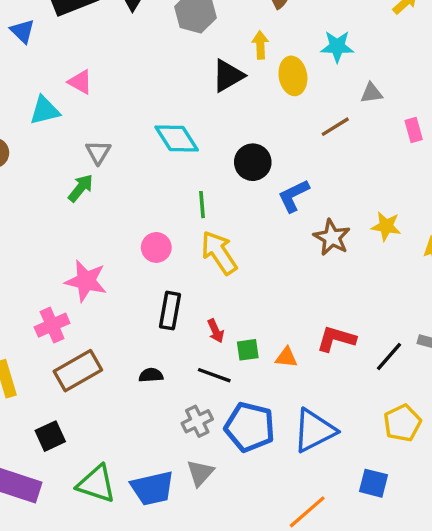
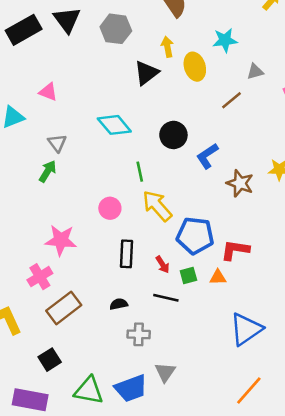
pink triangle: (80, 82) -> (48, 92), moved
red L-shape: (336, 339) -> (235, 250), moved
gray cross: (197, 421) -> (139, 334), moved, turned 35
blue pentagon: (250, 427) -> (195, 236), moved

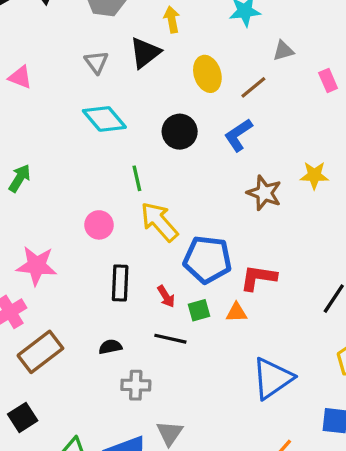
yellow ellipse: (195, 67) -> (207, 74), moved
gray triangle: (57, 143) -> (96, 62), moved
blue L-shape: (207, 156) -> (238, 135), moved

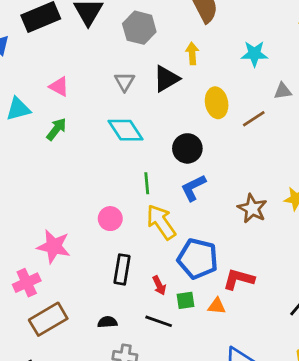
blue L-shape: (238, 135) -> (193, 188), moved
green arrow: (20, 178) -> (56, 129), moved

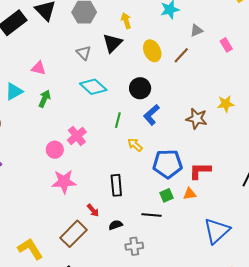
green line: (147, 183) -> (118, 120), turned 35
pink circle: (110, 219) -> (55, 150), moved
yellow arrow: (161, 222) -> (135, 145), size x0.6
pink cross: (27, 283) -> (77, 136), moved
red arrow: (159, 285) -> (93, 210), moved

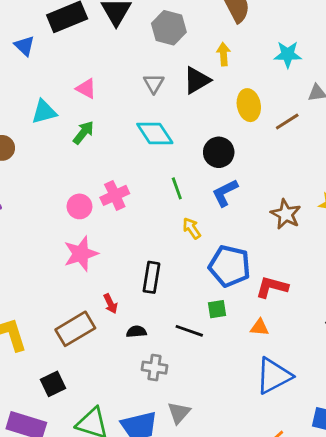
green line: (118, 120) -> (177, 188), turned -49
pink star: (64, 182) -> (81, 254), turned -30
orange triangle: (190, 194) -> (260, 327), moved

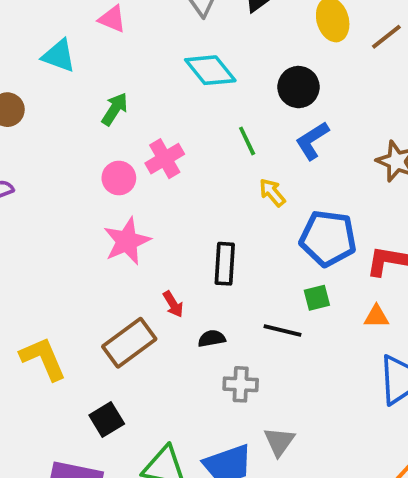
cyan triangle: (44, 112) -> (59, 56), turned 40
green arrow: (83, 133) -> (115, 109), moved

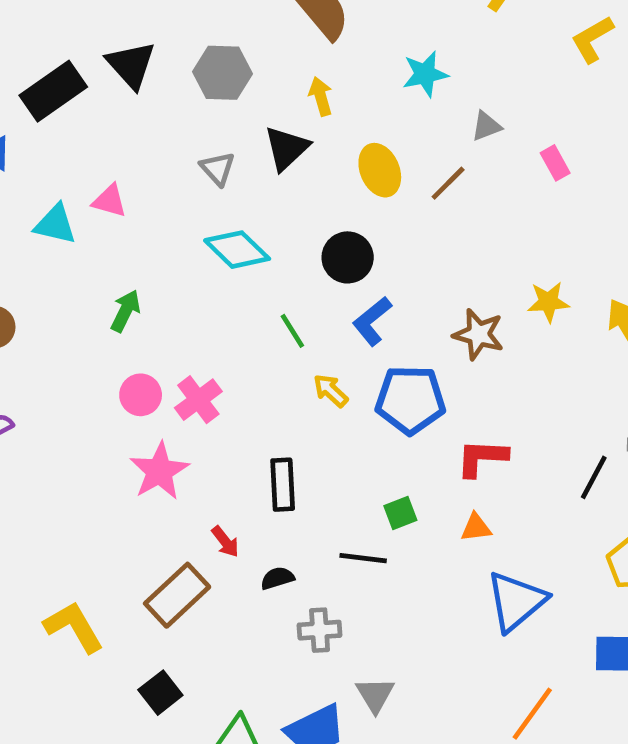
cyan triangle: (59, 56) -> (55, 224), moved
pink cross: (165, 159) -> (198, 400), moved
blue pentagon: (328, 238) -> (410, 400), moved

